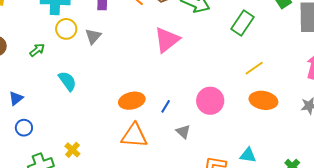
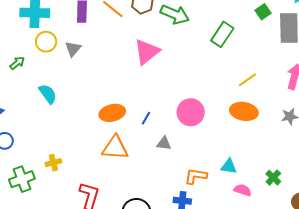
yellow line: (254, 68) -> (247, 80), moved
gray triangle: (183, 132) -> (164, 143), turned -35
yellow cross: (72, 150) -> (53, 163), turned 35

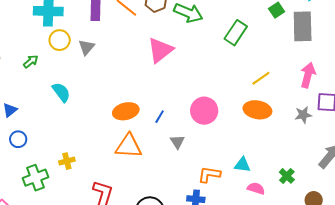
gray triangle: (164, 143) -> (177, 142), turned 49

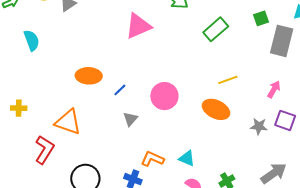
pink arrow: (308, 75) -> (274, 89), size x0.7
orange triangle: (129, 146) -> (68, 122), moved

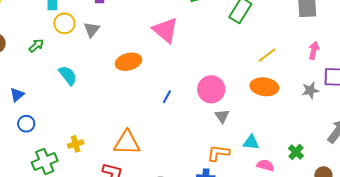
pink triangle: (138, 26) -> (165, 30), turned -40
orange ellipse: (89, 76) -> (128, 62), moved
gray triangle: (130, 119) -> (222, 116), moved

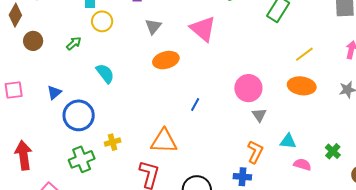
gray triangle: (92, 30) -> (153, 26), moved
blue line: (167, 97) -> (195, 104), moved
blue circle: (26, 124) -> (79, 115), moved, size x1.8
orange L-shape: (218, 153) -> (255, 152), turned 110

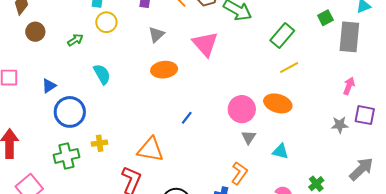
yellow line: (304, 54) -> (289, 67), moved
orange ellipse: (302, 86) -> (278, 103), moved
cyan triangle: (288, 141) -> (280, 151), moved

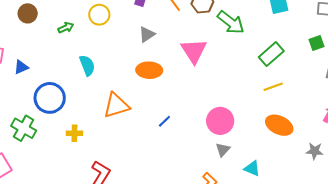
blue triangle: (49, 86) -> (21, 67), moved
orange ellipse: (278, 103) -> (279, 125), moved
orange triangle: (151, 150) -> (116, 105), moved, turned -36
green cross: (66, 156) -> (24, 128), moved, turned 35

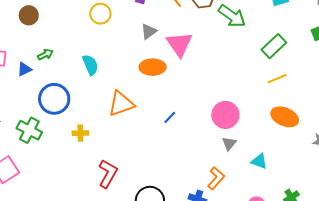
green arrow: (66, 28) -> (45, 55), moved
pink triangle: (194, 51) -> (179, 44), moved

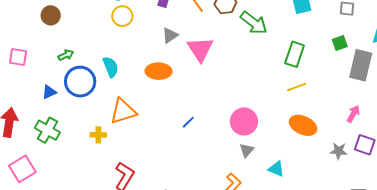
green rectangle: (274, 46) -> (295, 54), turned -30
orange ellipse: (153, 67) -> (159, 71), moved
blue triangle: (24, 69) -> (49, 92), moved
blue circle: (54, 99) -> (80, 82), moved
orange triangle: (121, 104) -> (123, 111), moved

